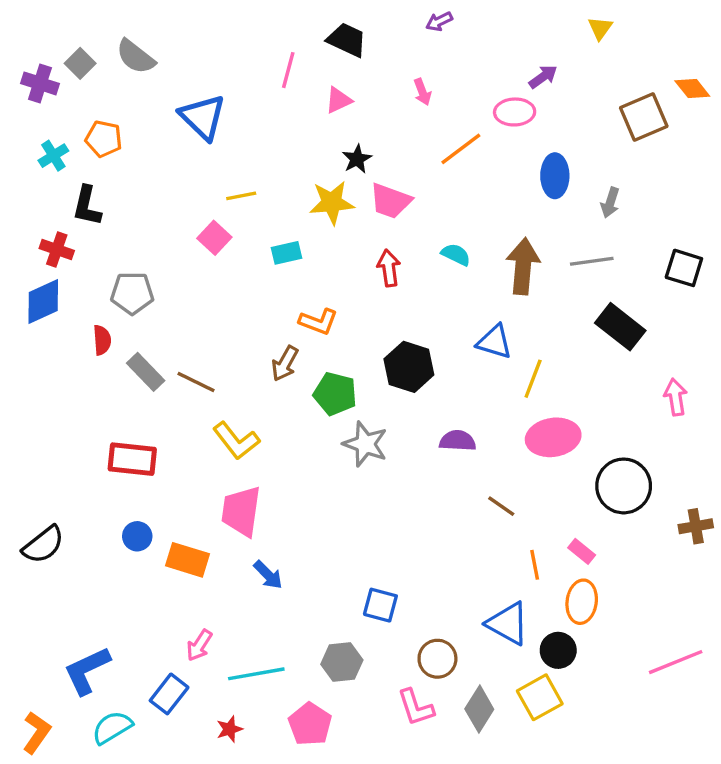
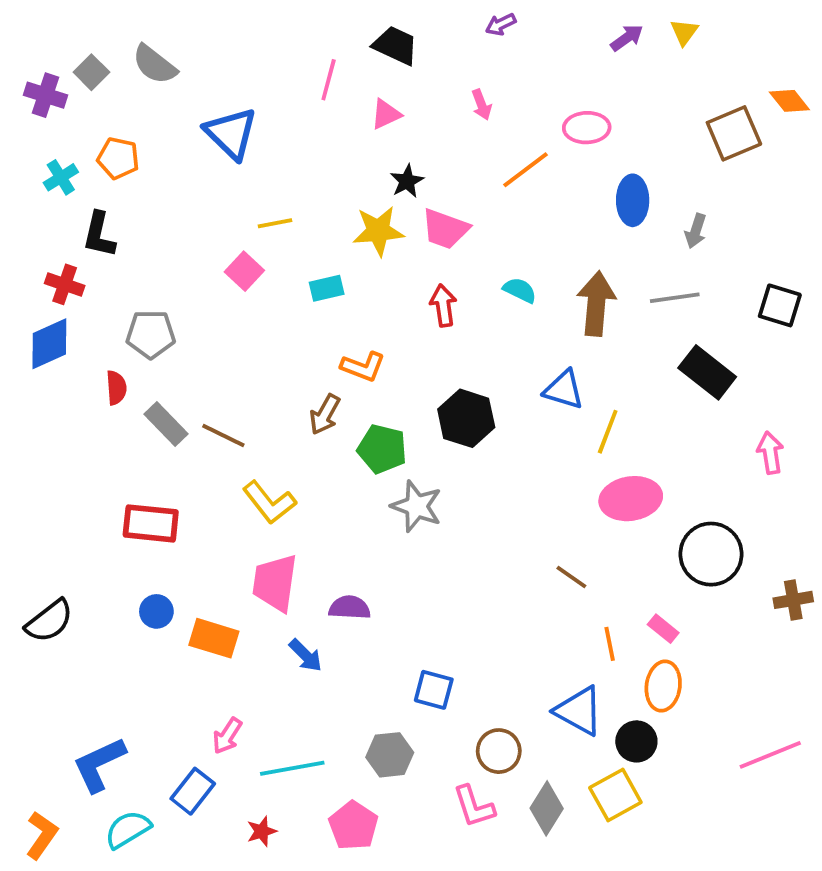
purple arrow: (543, 77) -> (627, 38), moved
purple semicircle: (458, 441) -> (350, 608), moved

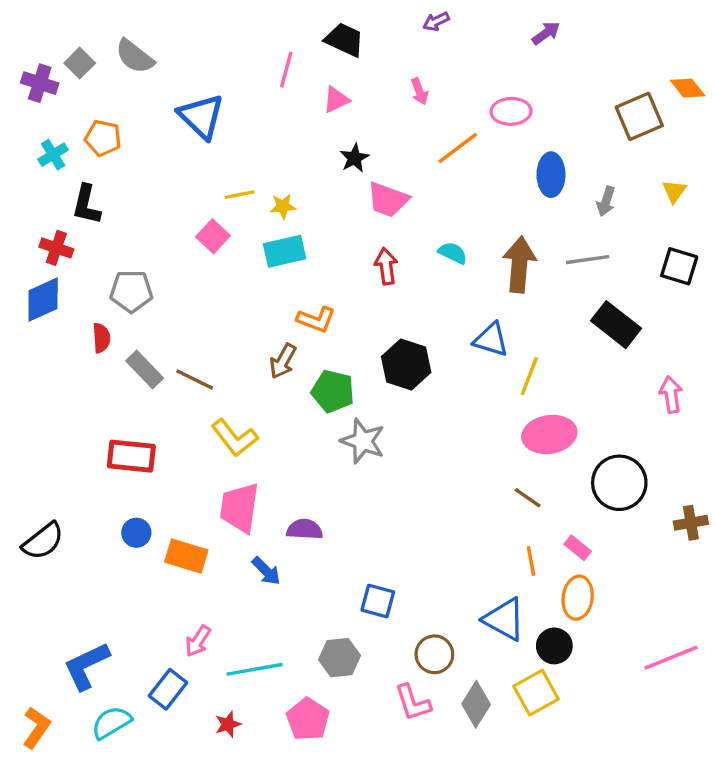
yellow triangle: (684, 32) -> (674, 191), moved
yellow star: (378, 231) -> (283, 206), moved, size x0.6
cyan rectangle: (327, 288) -> (285, 251), size x1.4
brown line: (571, 577) -> (528, 498), moved

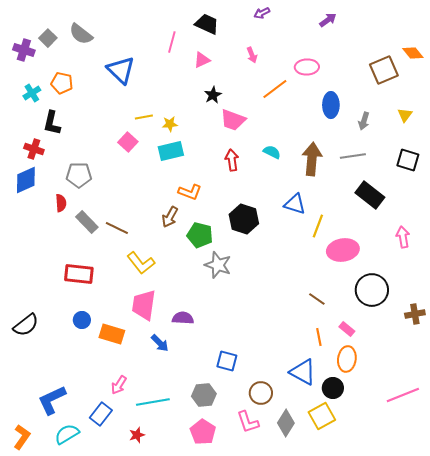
pink ellipse: (549, 434) -> (343, 250), moved
pink pentagon: (308, 719) -> (203, 432), moved

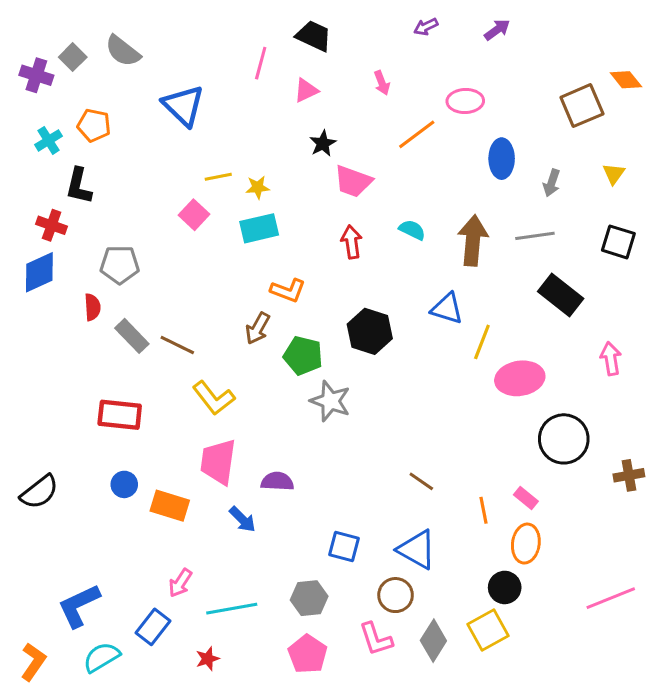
purple arrow: (262, 13) -> (426, 27), moved
brown line: (317, 299) -> (421, 481), moved
blue triangle: (303, 372) -> (417, 550), moved

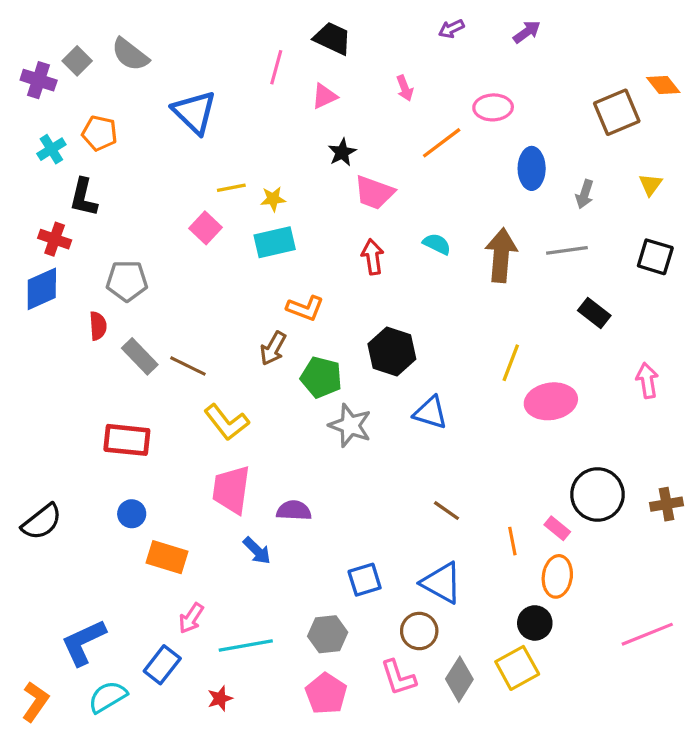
black rectangle: (561, 295) -> (594, 313), size x0.7
blue triangle: (447, 309) -> (430, 413), moved
black circle: (564, 439) -> (597, 494), moved
orange rectangle: (170, 506) -> (167, 557), moved
blue square: (344, 547) -> (365, 580), turned -32

